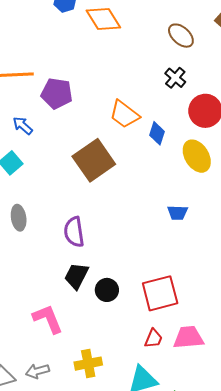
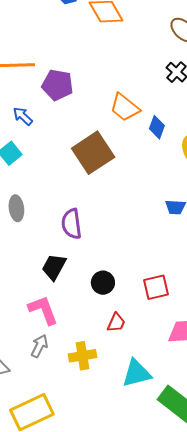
black trapezoid: (76, 276) -> (54, 267), moved
red square: (160, 293) -> (156, 287), size x0.7
red trapezoid: (153, 339) -> (116, 323), moved
gray arrow: (37, 371) -> (39, 346), moved, turned 130

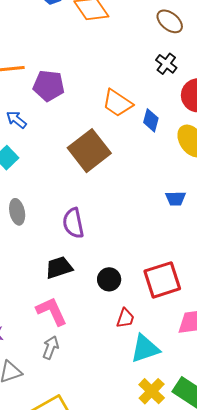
black trapezoid: (54, 267) -> (59, 268), turned 48
red square: (156, 287) -> (162, 280), size x1.4
yellow cross: (82, 356) -> (152, 391), moved, turned -32
cyan triangle: (137, 373) -> (145, 349), moved

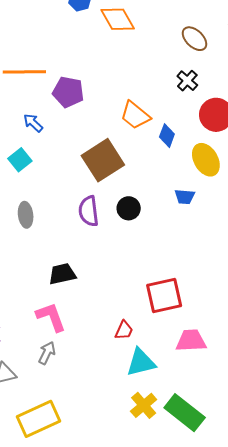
blue trapezoid: (176, 199) -> (185, 197), moved
purple semicircle: (73, 223) -> (89, 211), moved
black circle: (109, 279) -> (129, 208), moved

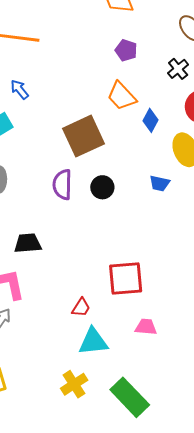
purple pentagon: (68, 92) -> (126, 50), moved, size x0.7
pink trapezoid: (191, 341) -> (146, 327), size x0.7
yellow cross: (144, 405) -> (74, 384), moved

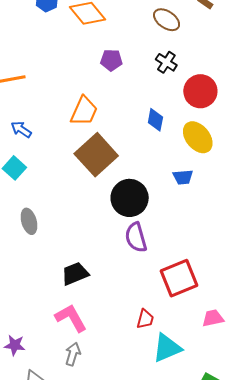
orange trapezoid: (122, 96) -> (84, 111), moved, turned -96
purple semicircle: (62, 185) -> (136, 237), moved
black circle: (102, 187) -> (130, 198), size x1.6

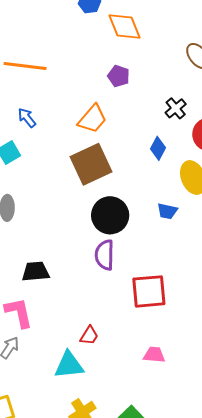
purple pentagon: (111, 60) -> (119, 76), moved
black cross: (166, 62) -> (176, 108), moved
red square: (179, 278) -> (149, 291), moved
cyan triangle: (167, 348) -> (69, 365), moved

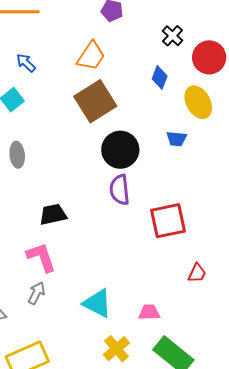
red trapezoid: (89, 336) -> (197, 273), moved
pink trapezoid: (154, 355) -> (149, 312), moved
cyan triangle: (69, 365) -> (97, 303), turned 40

